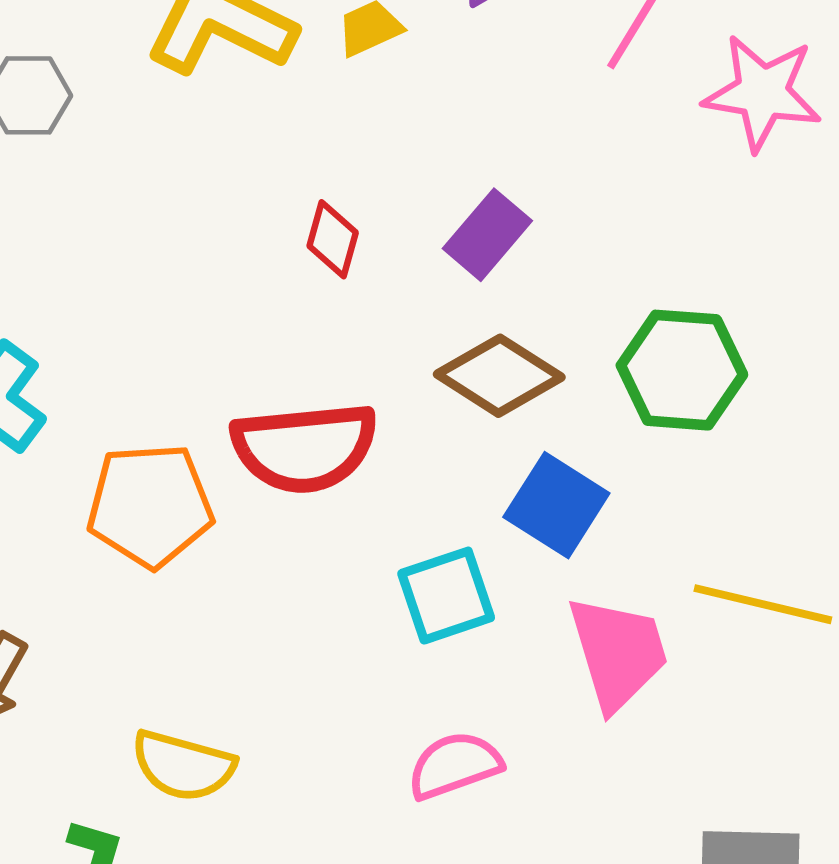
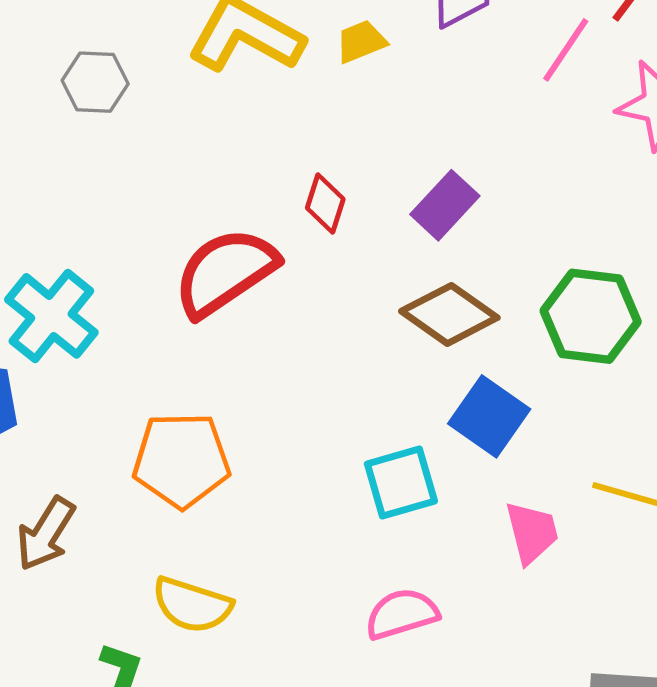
red semicircle: (304, 448) -> (225, 272), moved, turned 149
orange pentagon: (150, 505) -> (181, 460), moved
pink trapezoid: (618, 653) -> (532, 532), size x0.7

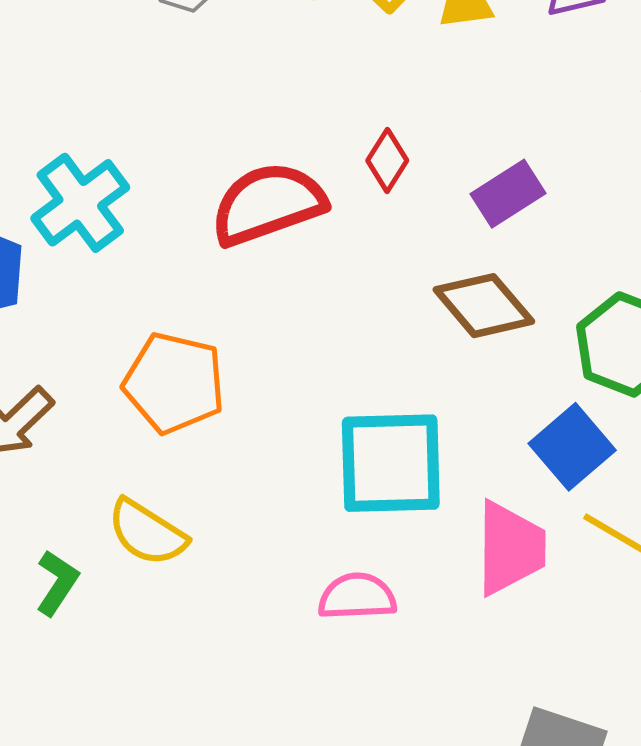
blue square: (489, 416) -> (572, 447), moved
cyan square: (401, 482) -> (391, 463), size x1.5
pink trapezoid: (532, 532) -> (510, 548), size x1.4

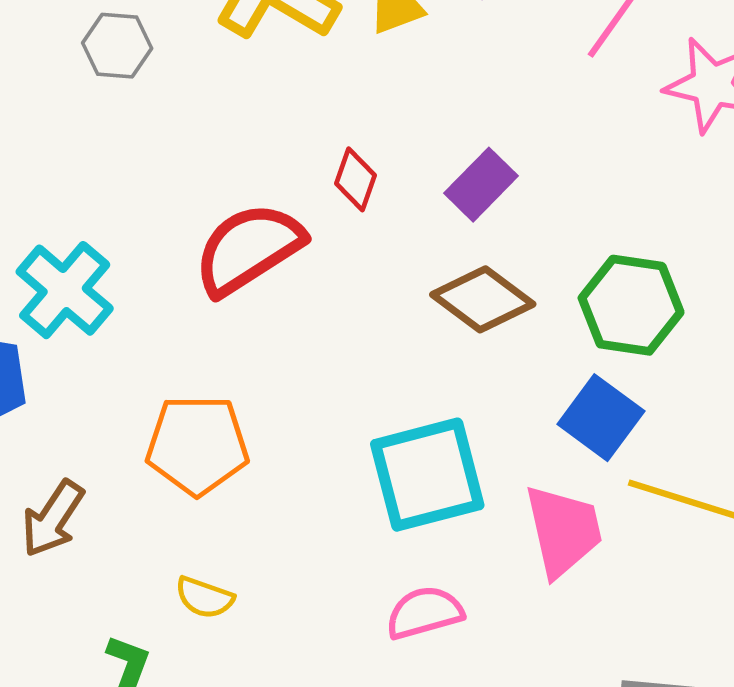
yellow semicircle: (147, 532) -> (204, 597), size x0.7

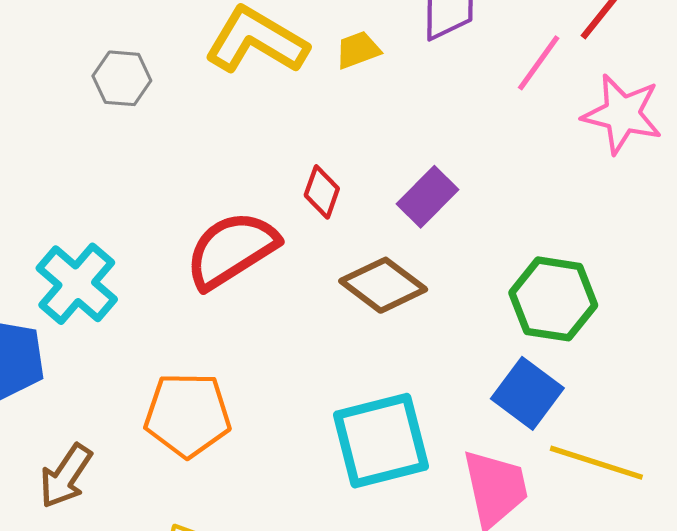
brown diamond: (483, 299) -> (383, 285), moved

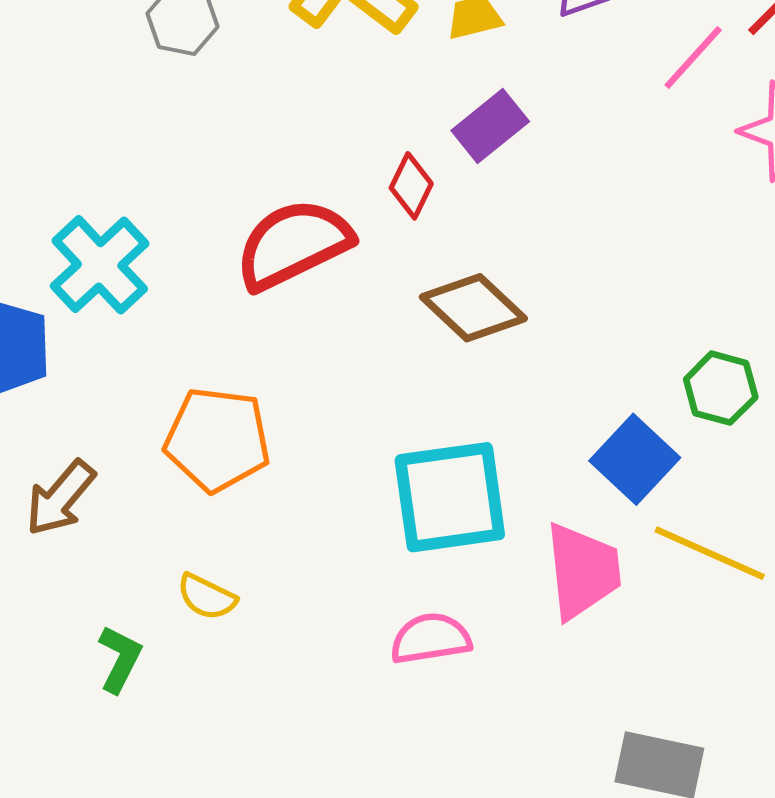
purple rectangle: (427, 197) -> (490, 126), moved
green hexagon: (553, 299) -> (721, 388), moved, size x0.7

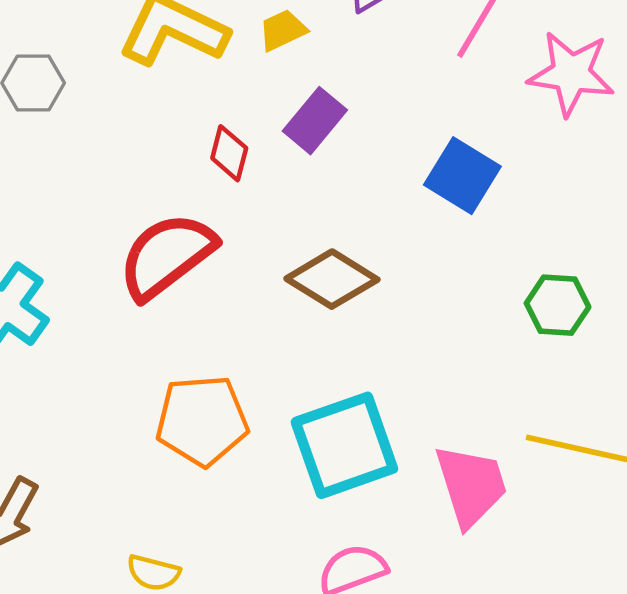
red diamond: (411, 186) -> (229, 153), moved
orange pentagon: (217, 440) -> (202, 420), moved
blue square: (635, 459) -> (462, 176), moved

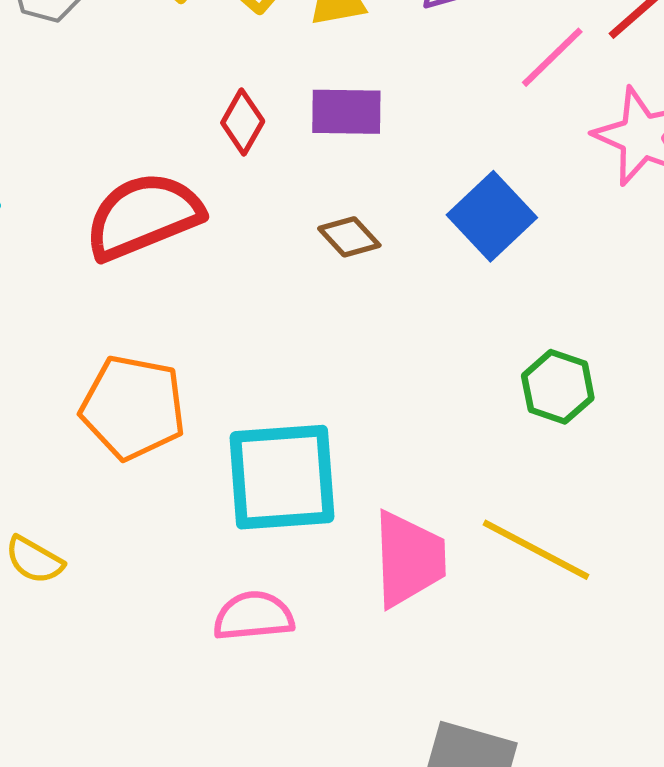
purple rectangle: (315, 121) -> (346, 112), turned 36
brown diamond: (332, 279) -> (349, 237), moved, size x0.6

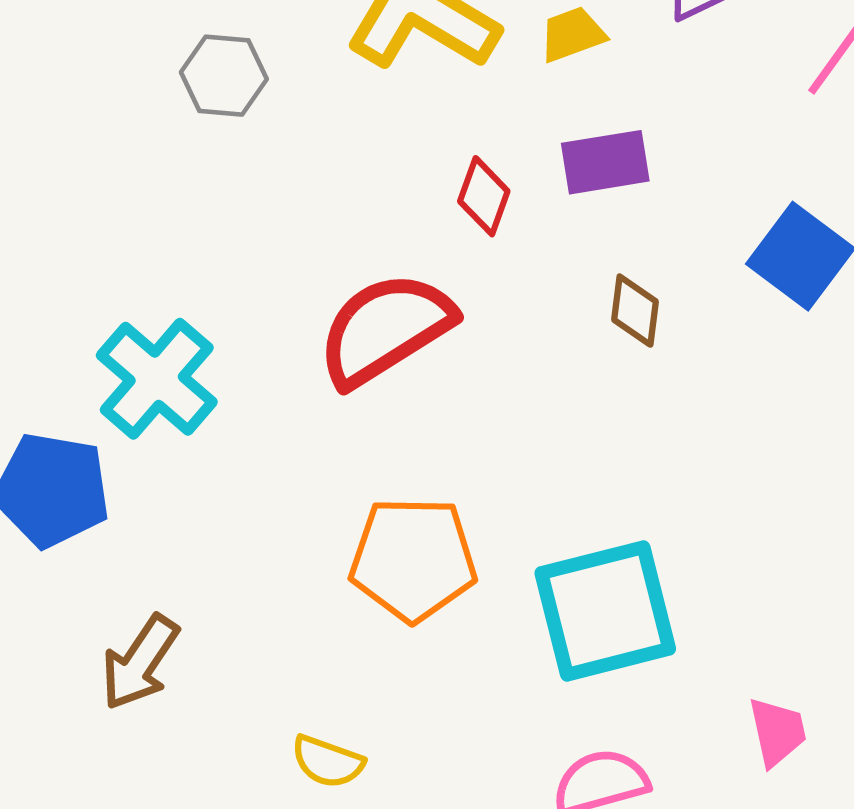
brown diamond: (349, 237) -> (635, 311), turned 60
pink trapezoid: (409, 559) -> (777, 732), moved, size x0.6

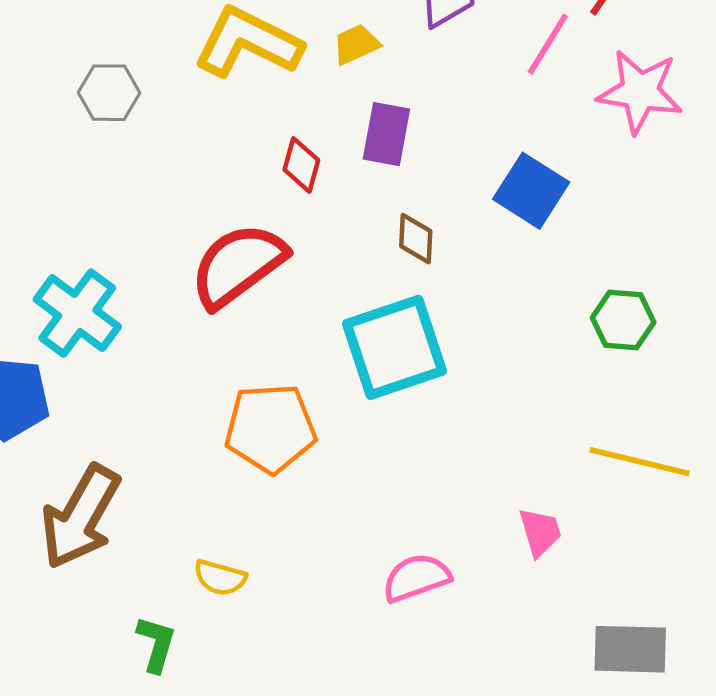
purple rectangle: (605, 162) -> (386, 134), turned -66
cyan square: (605, 611) -> (394, 347), moved
brown arrow: (140, 662) -> (80, 517), size x1.5

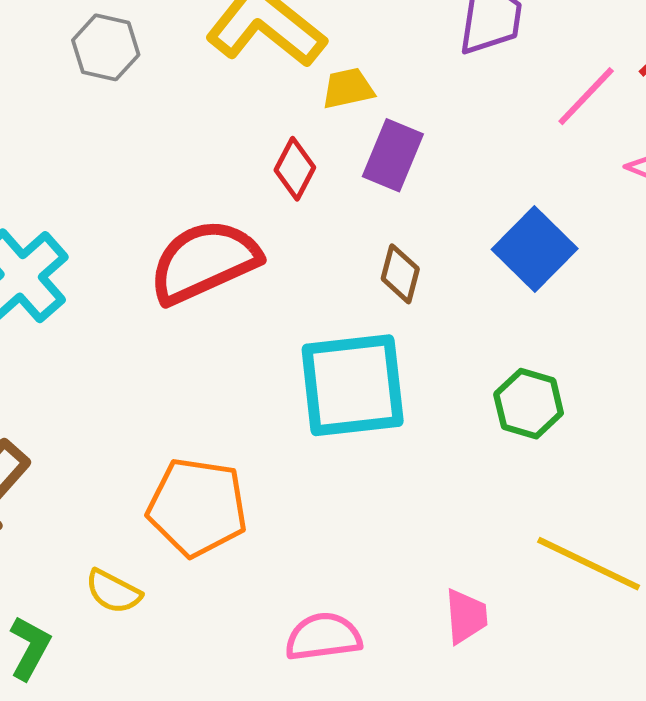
yellow trapezoid: (356, 44) -> (348, 88), moved
green hexagon: (623, 320) -> (529, 404), moved
orange pentagon: (270, 428) -> (197, 507), moved

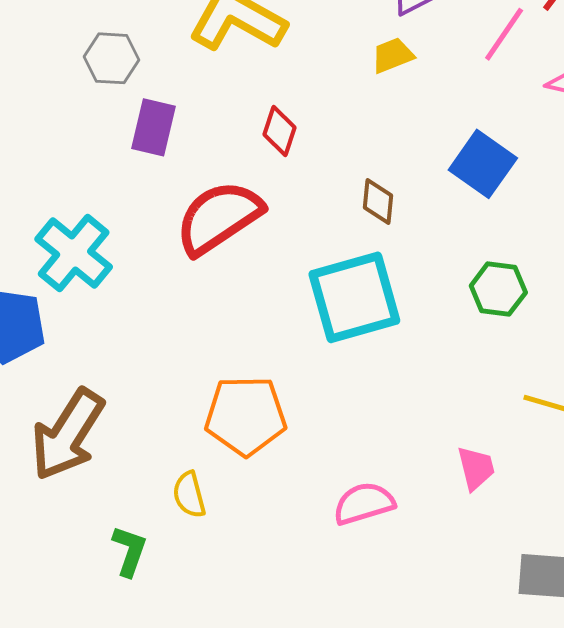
yellow trapezoid: (348, 88) -> (393, 55), moved
purple rectangle: (393, 155) -> (154, 127), moved
yellow semicircle: (113, 592) -> (189, 495), turned 57

